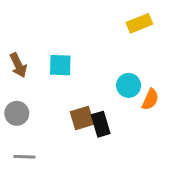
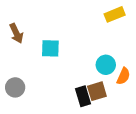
brown arrow: (18, 65) -> (16, 33), moved
brown square: (82, 118) -> (97, 91), moved

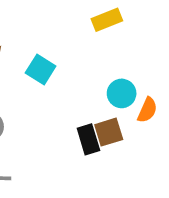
yellow rectangle: (115, 14) -> (107, 20), moved
cyan square: (50, 48) -> (41, 69), turned 30

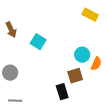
yellow rectangle: (107, 20) -> (90, 15), moved, turned 49
black rectangle: (88, 139) -> (62, 92), moved

